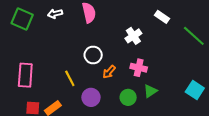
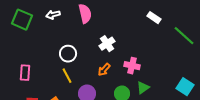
white cross: (133, 36) -> (107, 44), moved
white circle: (93, 55) -> (68, 54), moved
pink rectangle: (25, 75) -> (25, 73), size x0.7

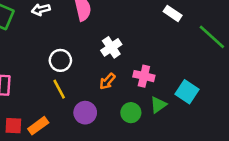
cyan square: (185, 87) -> (187, 92), moved

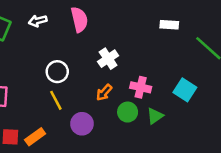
white rectangle: (173, 13) -> (169, 25), turned -30
cyan square: (187, 92) -> (185, 90), moved
green circle: (131, 113) -> (128, 112), moved

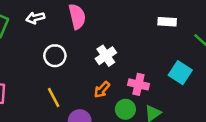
white circle: (57, 72) -> (55, 56), moved
cyan square: (185, 90) -> (180, 73), moved

